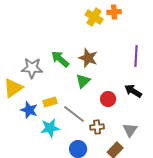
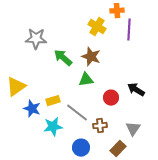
yellow cross: (94, 17) -> (97, 27), moved
purple line: (136, 56) -> (129, 30), moved
gray star: (32, 68) -> (36, 39), moved
green triangle: (83, 81) -> (86, 80), turned 35

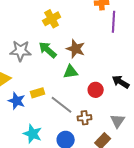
yellow cross: (97, 27) -> (52, 19), moved, turned 30
gray star: (36, 39) -> (21, 51), moved
cyan star: (53, 127) -> (33, 134), moved, turned 30

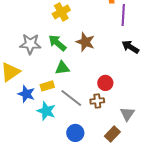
green triangle: (71, 72) -> (62, 68), moved
black arrow: (121, 82) -> (130, 47), moved
brown cross: (85, 118) -> (97, 101), moved
cyan star: (33, 134) -> (46, 111), moved

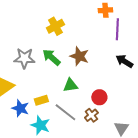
green triangle: (62, 68) -> (70, 85), moved
brown cross: (97, 101) -> (91, 115), turned -32

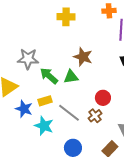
yellow cross: (55, 26) -> (66, 17), moved, turned 30
green arrow: (51, 57) -> (49, 76), moved
green triangle: (70, 85) -> (71, 77), moved

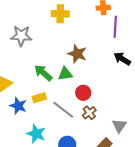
gray star: (28, 59) -> (21, 36), moved
red circle: (103, 98) -> (83, 93), moved
cyan star: (44, 126) -> (36, 134), moved

